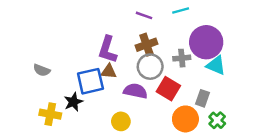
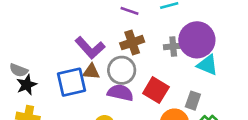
purple L-shape: (107, 50) -> (90, 48), turned -60
gray cross: (182, 58) -> (173, 46), moved
gray circle: (150, 67) -> (122, 70), moved
black star: (73, 102) -> (27, 85), moved

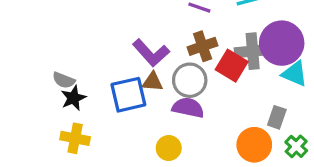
gray cross: (173, 46) -> (253, 51), size x1.5
red square: (156, 90) -> (232, 66), moved

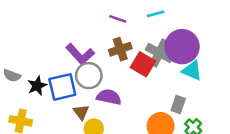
gray cross: (253, 51) -> (159, 53), turned 32
gray circle: (190, 80) -> (89, 76), moved
brown triangle: (153, 82) -> (81, 112), moved, turned 48
black star: (73, 98) -> (37, 86), moved

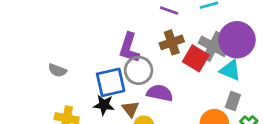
purple L-shape: (80, 54) -> (129, 48), turned 60
cyan triangle: (192, 71) -> (230, 70), moved
black star: (37, 86) -> (104, 105), moved, turned 30

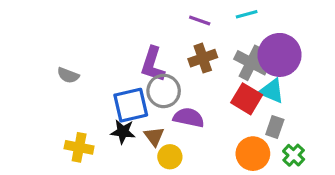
red square: (196, 58) -> (247, 99), moved
gray semicircle: (57, 70) -> (68, 75), moved

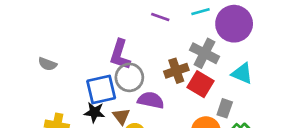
purple circle: (280, 55) -> (234, 24), moved
brown cross: (203, 58) -> (176, 71), moved
cyan triangle: (272, 91) -> (242, 73), moved

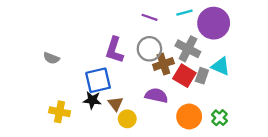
gray circle: (129, 77) -> (149, 49), moved
purple semicircle: (151, 100) -> (156, 95), moved
gray rectangle: (225, 108) -> (202, 76), moved

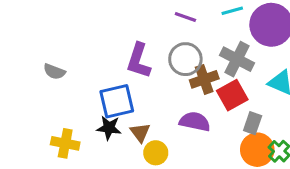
red square: (184, 76) -> (232, 95), turned 30
gray rectangle: (202, 76) -> (253, 123), moved
orange circle: (189, 116) -> (257, 150), moved

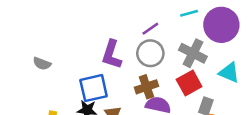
purple line: (185, 17) -> (150, 29), moved, turned -54
brown cross: (204, 79) -> (146, 87), moved

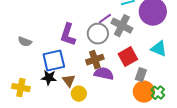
purple line: (150, 29) -> (105, 19), moved
gray cross: (193, 53) -> (122, 26), moved
gray semicircle: (42, 64) -> (25, 42), moved

